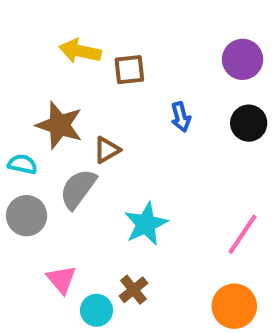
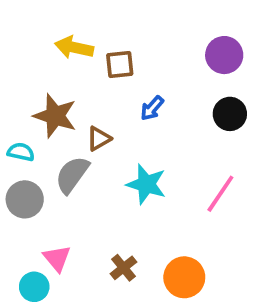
blue arrow: (181, 117) -> (152, 108), moved, turned 56
cyan star: (146, 224) -> (146, 184), moved, turned -30
pink line: (243, 234) -> (220, 194), moved
orange circle: (234, 306) -> (184, 277), moved
cyan circle: (96, 310) -> (34, 287), moved

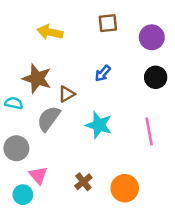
brown square: (120, 65) -> (108, 23), moved
pink line: (220, 194) -> (149, 131), turned -44
gray circle: (25, 199) -> (16, 148), moved

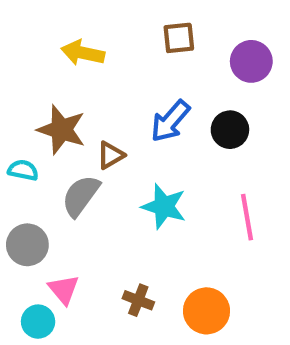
blue arrow: (103, 73) -> (170, 121), size x1.5
black circle: (156, 77) -> (230, 130), moved
brown cross: (83, 182) -> (138, 300), turned -30

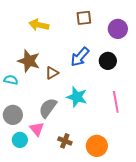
gray semicircle: (81, 196) -> (48, 108), moved
pink triangle: (64, 290) -> (37, 129), moved
cyan circle: (38, 322) -> (20, 140), moved

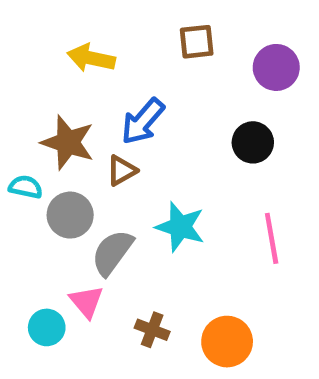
blue arrow: (80, 57) -> (143, 121), moved
gray circle: (13, 115) -> (70, 215), moved

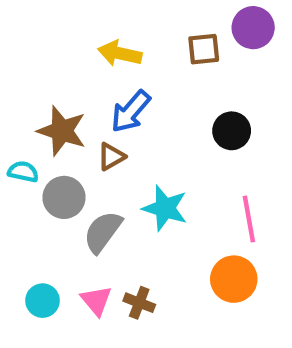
brown square: (197, 42) -> (204, 49), moved
yellow arrow: (91, 58) -> (120, 53), moved
purple circle: (276, 67) -> (253, 28), moved
pink triangle: (87, 302) -> (96, 301), moved
orange circle: (227, 342) -> (234, 279), moved

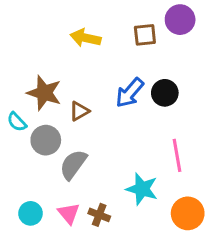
blue arrow: (131, 111) -> (130, 93), moved
cyan semicircle: (23, 172) -> (17, 122), turned -145
cyan star: (165, 208) -> (142, 189), moved
orange circle: (234, 279) -> (188, 213), moved

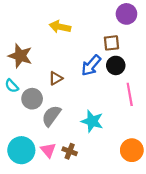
brown square: (145, 35) -> (111, 43), moved
brown star: (44, 93) -> (20, 56), moved
pink line: (177, 155) -> (130, 94), moved
cyan star: (142, 189) -> (92, 121), moved
cyan circle: (31, 213) -> (21, 150), size x1.6

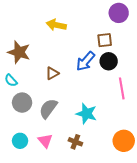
gray circle: (32, 99) -> (22, 103), moved
cyan circle: (21, 150) -> (20, 141), size x0.6
brown cross: (70, 151) -> (75, 142), moved

